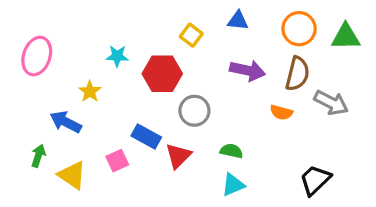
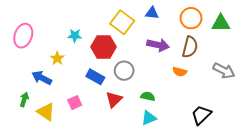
yellow square: (191, 35) -> (122, 22), size x1.6
gray arrow: (331, 103) -> (224, 71), moved
blue rectangle: (146, 136) -> (95, 77), moved

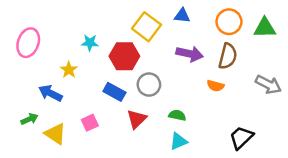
green arrow: (24, 99) -> (29, 119), turned 48

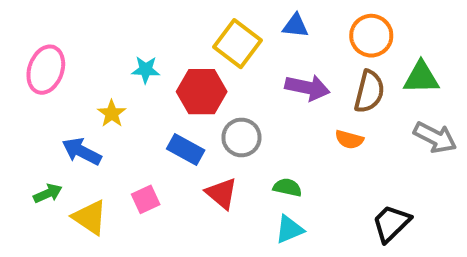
green triangle: (265, 28) -> (421, 78), moved
red triangle: (137, 119) -> (222, 193), turned -35

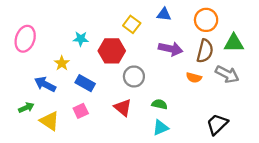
yellow square: (237, 44) -> (132, 24), size x0.7
gray arrow: (435, 137) -> (227, 74), moved
blue rectangle: (186, 149) -> (85, 83), moved

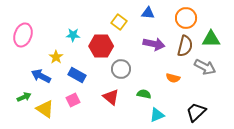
orange semicircle: (194, 78) -> (173, 78), moved
cyan triangle: (161, 128) -> (157, 115), moved

